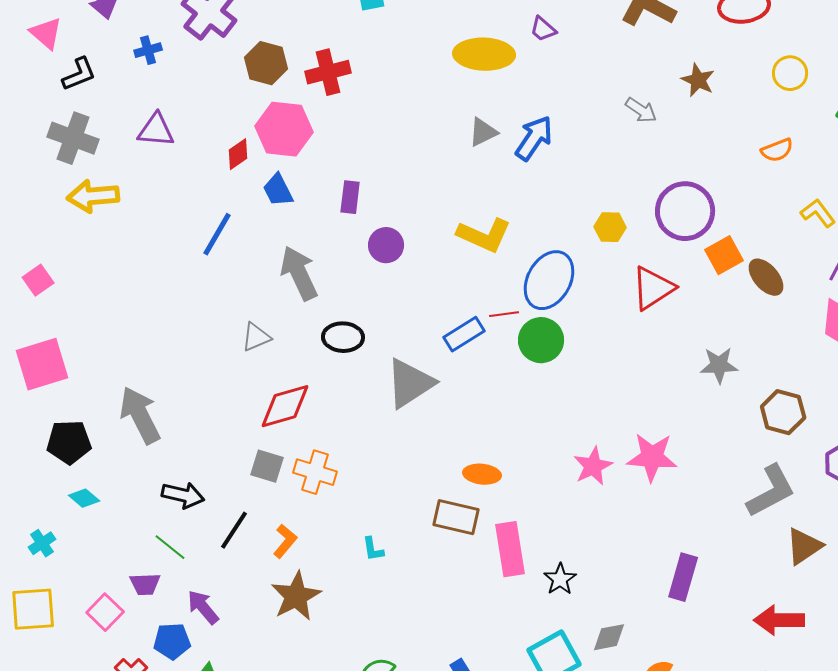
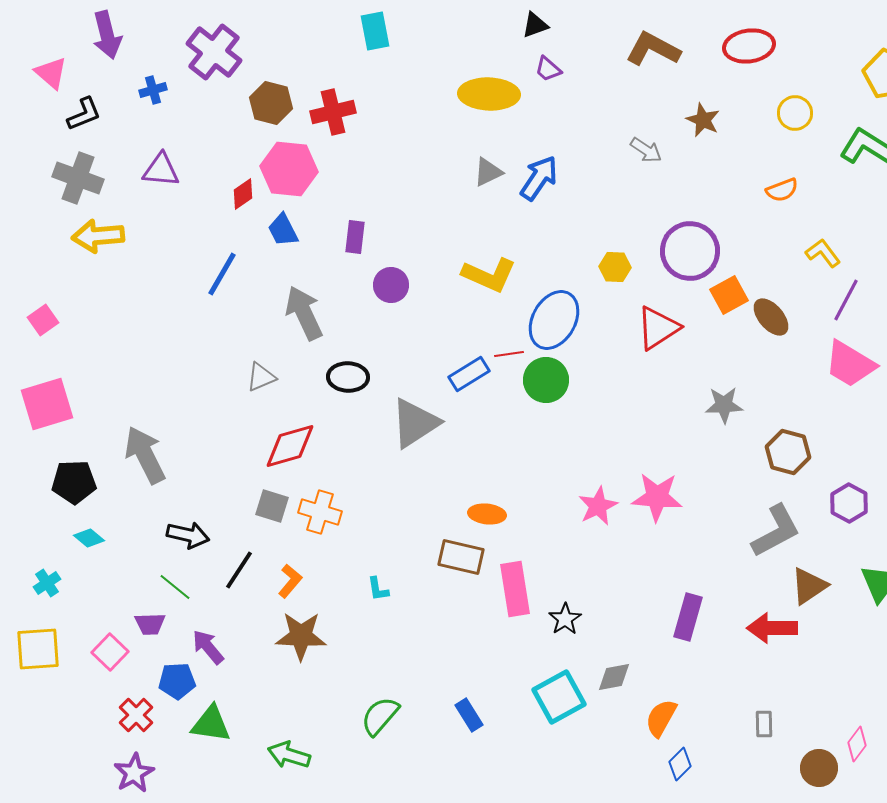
brown star: (296, 596) -> (301, 636), turned 30
red arrow: (779, 620) -> (772, 628), moved

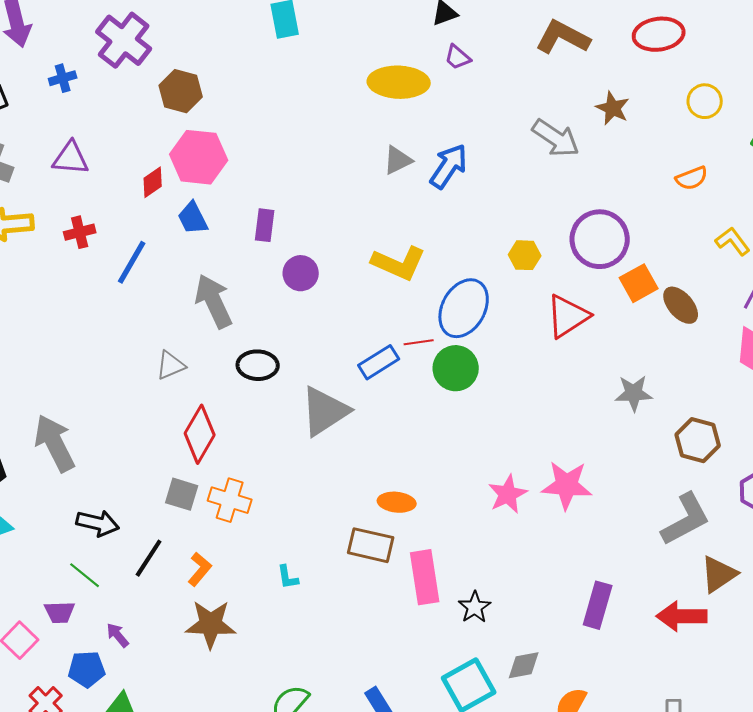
red cross: (333, 112) -> (80, 232), moved, size x0.7
gray arrow: (646, 150) -> (556, 138), size x1.5
red diamond: (290, 446) -> (200, 434), turned -44
purple arrow: (208, 647) -> (118, 635), size x0.7

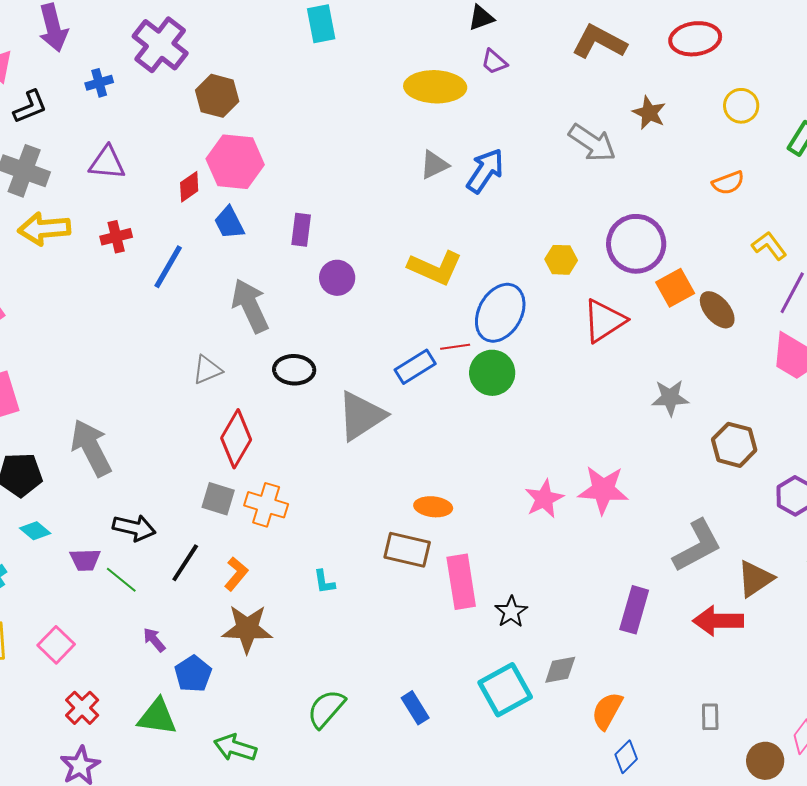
gray L-shape: (686, 519) -> (697, 546), moved
purple trapezoid: (60, 612) -> (85, 560), moved
blue pentagon: (87, 669) -> (193, 674), moved, turned -30

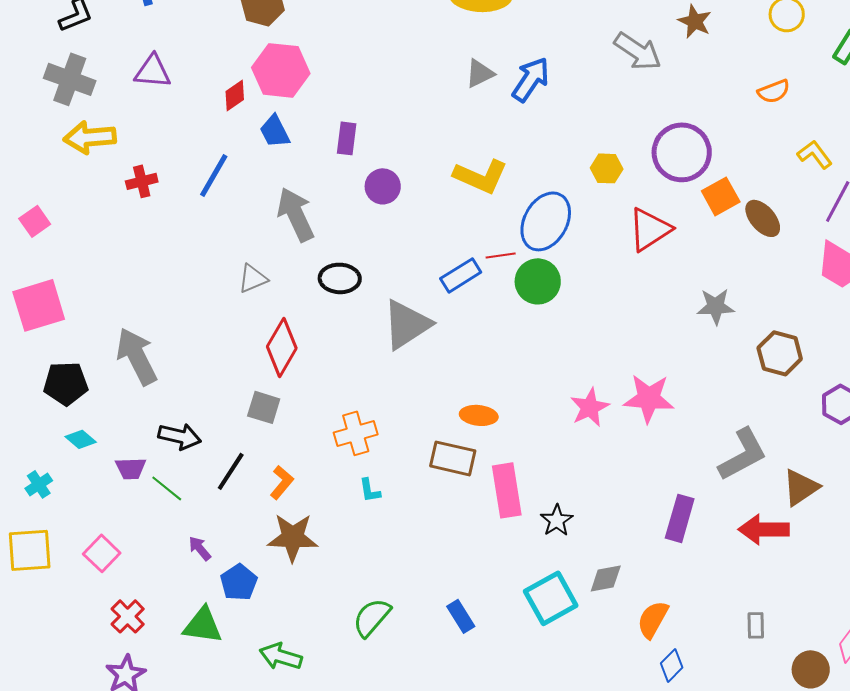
red cross: (116, 237) -> (142, 181), moved
orange cross: (266, 505) -> (356, 433), moved, turned -33

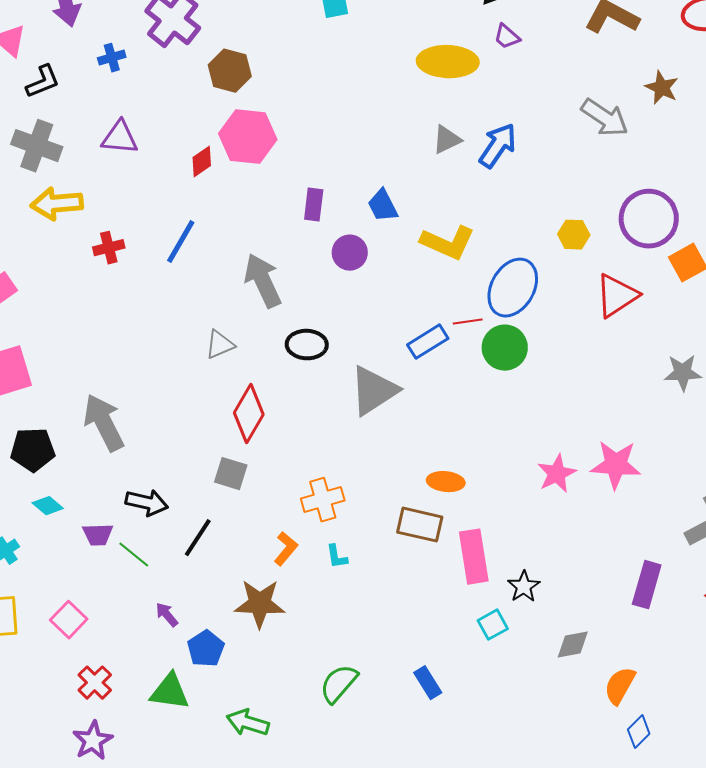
blue trapezoid: (275, 131) -> (383, 206), moved
orange L-shape: (282, 482) -> (286, 549), moved
cyan square: (551, 598) -> (493, 625), moved, size x0.6

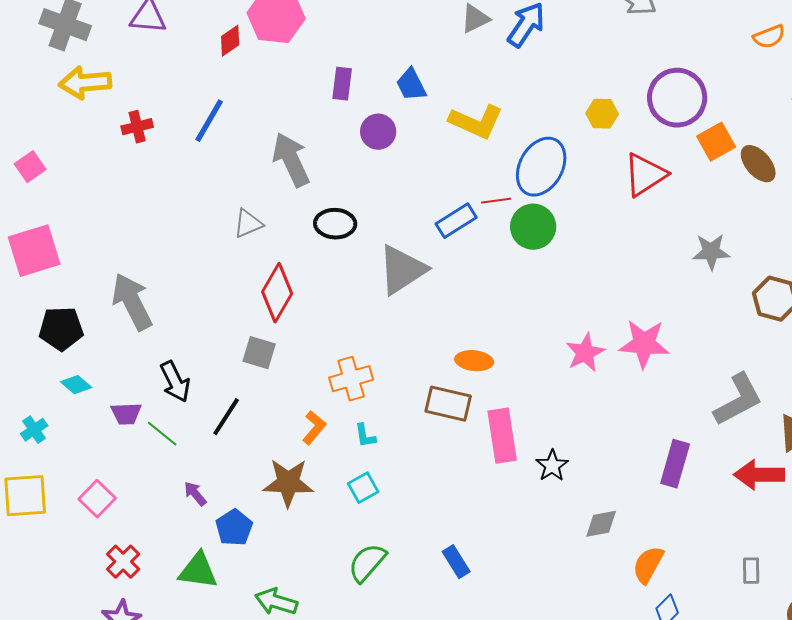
black arrow: (147, 503) -> (175, 382), turned 51
cyan square: (493, 625) -> (363, 488), moved

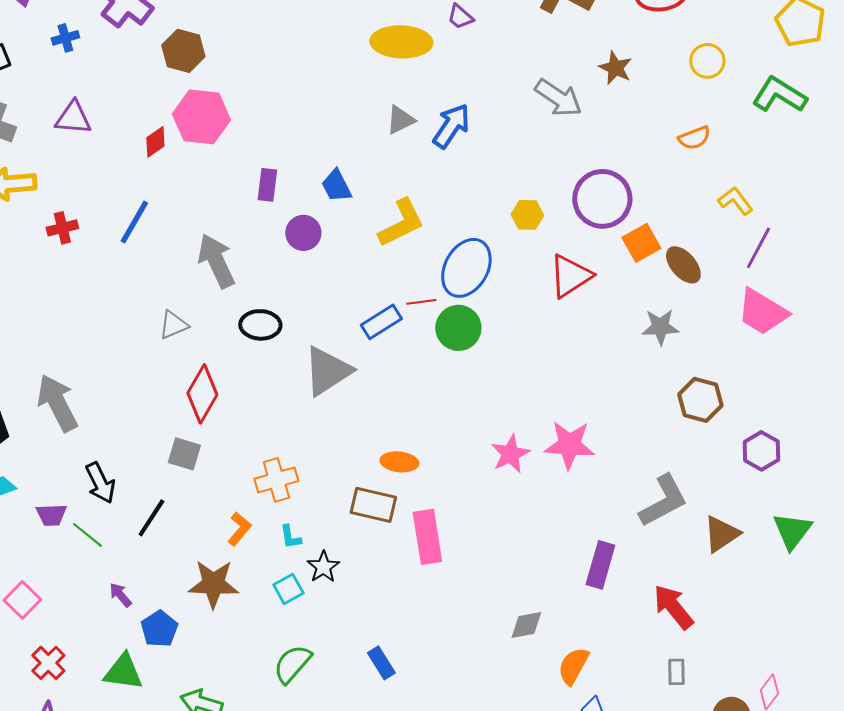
yellow L-shape: (476, 122) -> (401, 223), turned -50
gray star: (711, 252) -> (660, 327), moved
black star: (552, 466) -> (323, 567), moved
red arrow: (759, 475) -> (673, 607), moved, turned 51

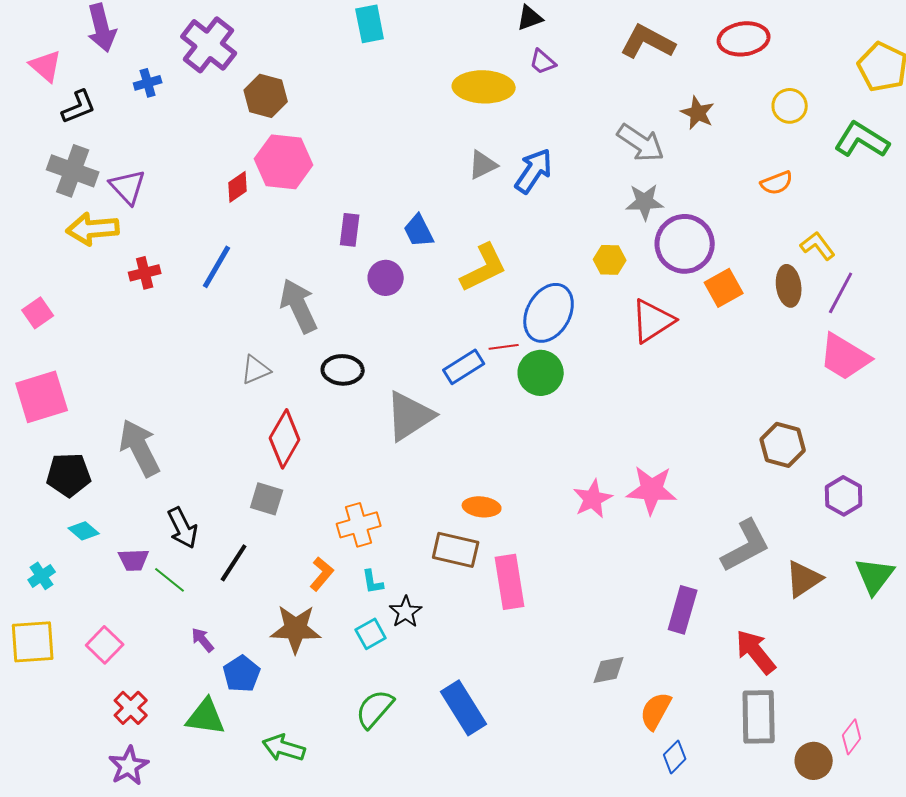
purple triangle: (73, 118) -> (128, 187), moved, turned 42
brown ellipse: (683, 265) -> (789, 286), moved, turned 33
gray star: (660, 327) -> (645, 202), moved
blue rectangle: (381, 663) -> (464, 708), size x1.6
gray rectangle: (676, 672) -> (759, 717), size x2.0

